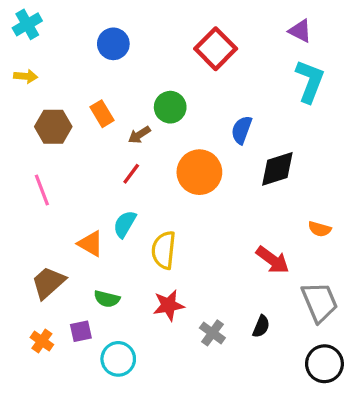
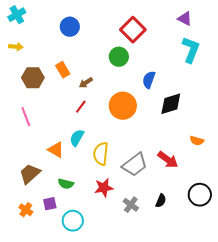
green circle: (170, 107) -> (119, 57), moved
gray trapezoid: (320, 302) -> (135, 165), moved, turned 76
black circle: (324, 364) -> (200, 195), moved

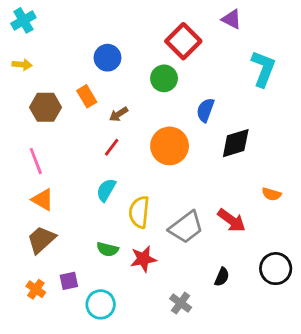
purple triangle: (185, 19) -> (232, 19), moved
blue circle: (70, 27) -> (108, 58), moved
orange triangle: (56, 150) -> (43, 200), moved
green semicircle: (66, 184) -> (108, 249), moved
gray cross: (131, 205) -> (181, 303), moved

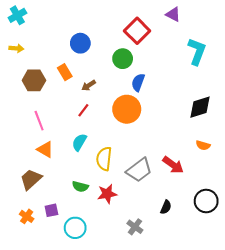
blue semicircle: (205, 110) -> (138, 82), moved
black diamond: (236, 143) -> (200, 107), moved
pink line: (36, 161) -> (39, 121), moved
orange triangle: (43, 200) -> (45, 149), moved

